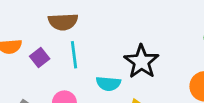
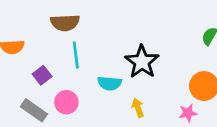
purple square: (40, 57) -> (42, 75), moved

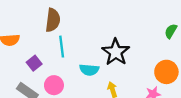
brown semicircle: (65, 23) -> (53, 20), turned -80

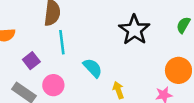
black star: (116, 52) -> (134, 30), moved
cyan semicircle: (89, 70) -> (93, 68), turned -138

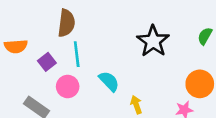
purple square: (31, 61) -> (47, 62), moved
pink circle: (53, 85) -> (68, 87), moved

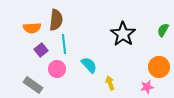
orange semicircle: (16, 46) -> (32, 28), moved

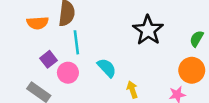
green semicircle: (163, 30) -> (197, 39), moved
purple square: (41, 50) -> (48, 59), moved

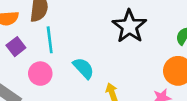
purple square: (48, 59) -> (16, 47), moved

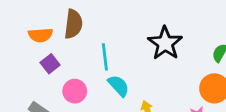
cyan line: (50, 40) -> (105, 57), moved

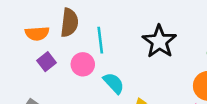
cyan line: (105, 57) -> (100, 40), moved
pink circle: (75, 91) -> (83, 64), moved

